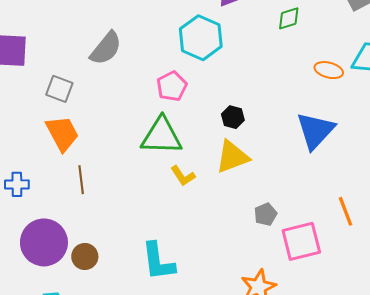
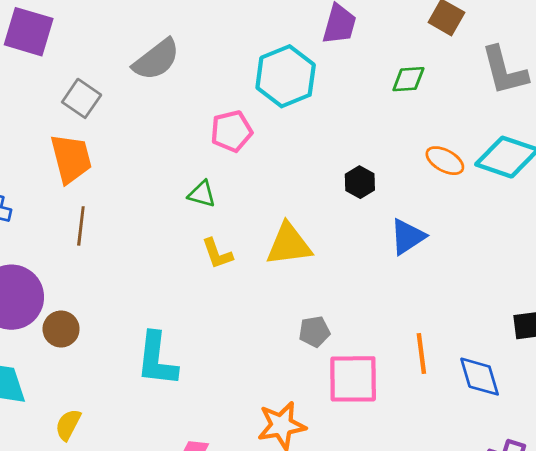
black hexagon: (233, 117) -> (360, 182), moved
blue triangle: (315, 131) -> (408, 237), size x0.7
green triangle: (162, 136) -> (202, 194), size x0.5

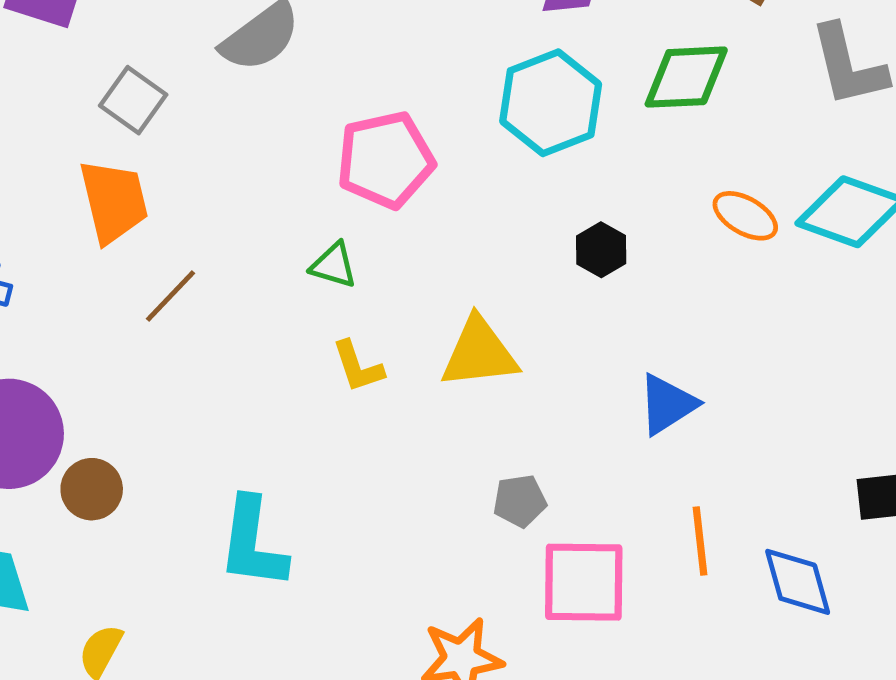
cyan hexagon: (286, 76) -> (551, 103), moved
green diamond: (408, 79) -> (686, 77), size x1.5
pink pentagon: (231, 131) -> (385, 160), size x1.4
brown line: (81, 226) -> (170, 296), moved, turned 36
blue triangle: (408, 237) -> (667, 404), moved

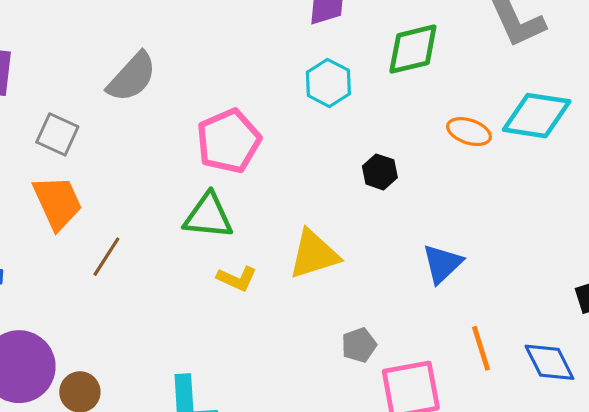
cyan hexagon: (551, 103) -> (328, 83), size x0.7
green triangle: (334, 265) -> (208, 216), size x1.6
yellow L-shape: (358, 367) -> (237, 279), turned -36

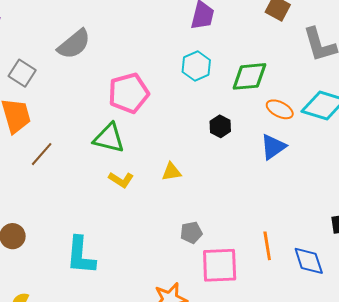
green diamond: (413, 49) -> (249, 76), moved
yellow triangle: (314, 254) -> (171, 172), size x0.6
blue triangle: (442, 264) -> (273, 147), moved

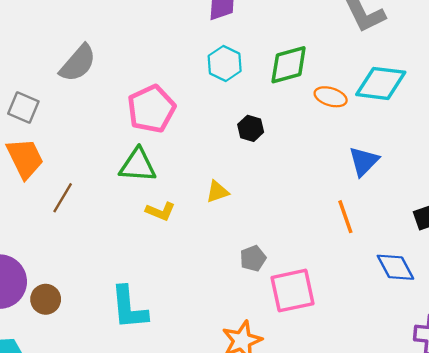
black hexagon: (220, 126) -> (251, 128), moved
blue triangle: (273, 147) -> (364, 161), moved
orange line: (267, 246) -> (345, 217), moved

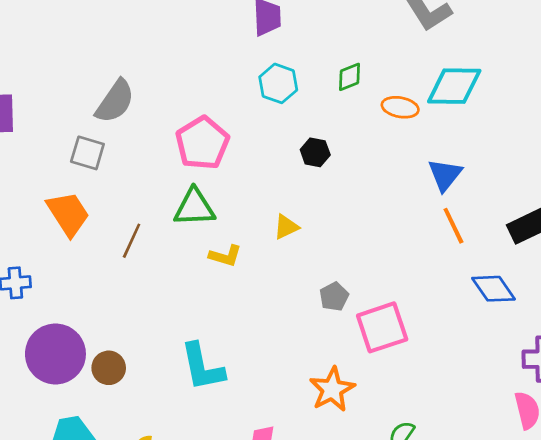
green diamond: (289, 65) -> (349, 77), size x0.6
gray square: (23, 107) -> (87, 153), moved
brown line: (63, 198) -> (132, 241), moved
orange line: (345, 217) -> (453, 226), moved

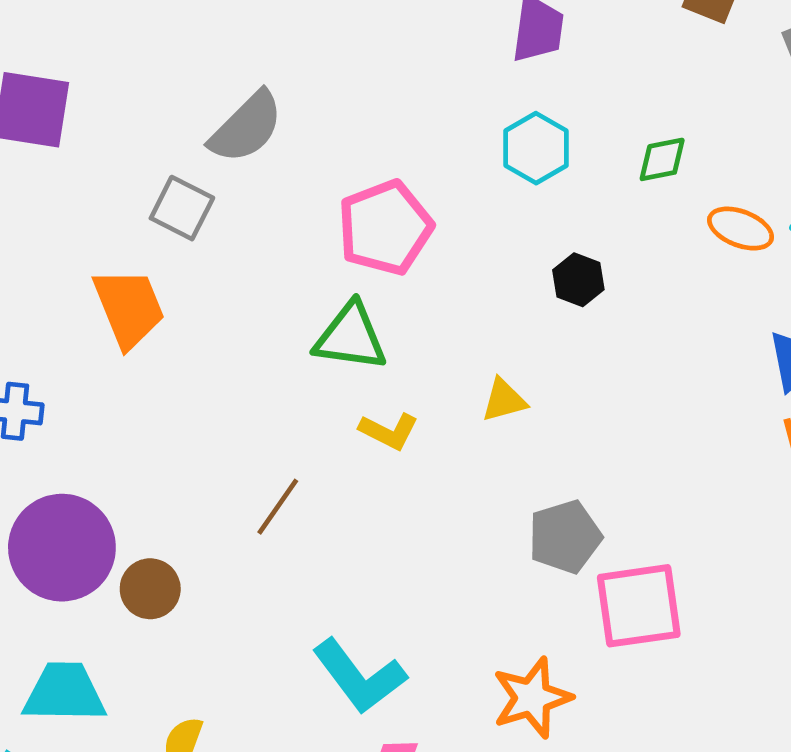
brown line: (132, 241) -> (278, 507), moved
gray pentagon: (334, 297) -> (565, 537), size x1.4
cyan L-shape: (202, 367) -> (359, 676), moved, turned -36

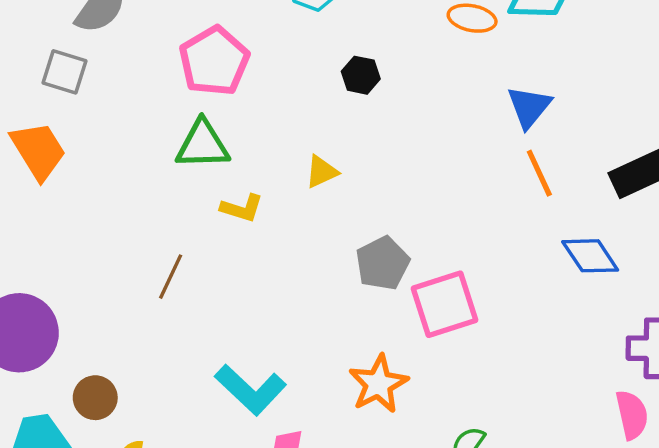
brown circle: (150, 589) -> (95, 398), moved

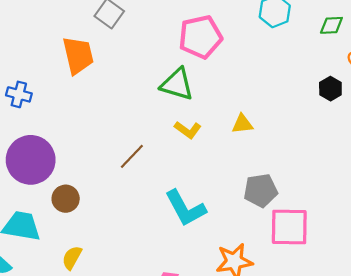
black hexagon: (361, 75) -> (330, 89), moved
cyan L-shape: (251, 390) -> (185, 208), moved
brown circle: (95, 398) -> (66, 199), moved

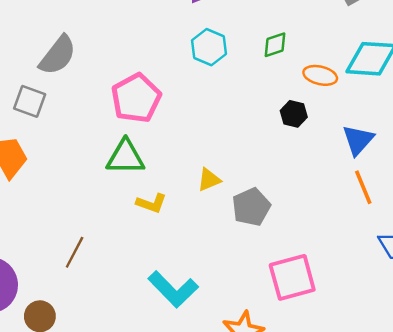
brown line: (132, 156) -> (75, 252), moved
gray pentagon: (261, 190) -> (251, 207), moved

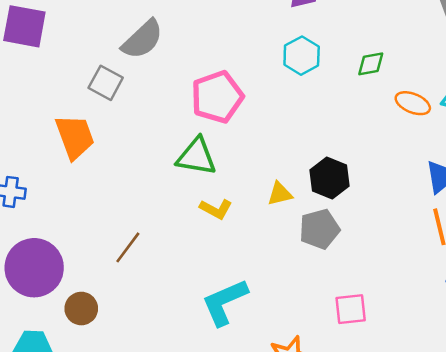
black hexagon: (294, 114) -> (329, 178), moved, size x1.4
pink square: (292, 277) -> (351, 309), size x0.7
cyan L-shape: (173, 289) -> (225, 302), turned 102

